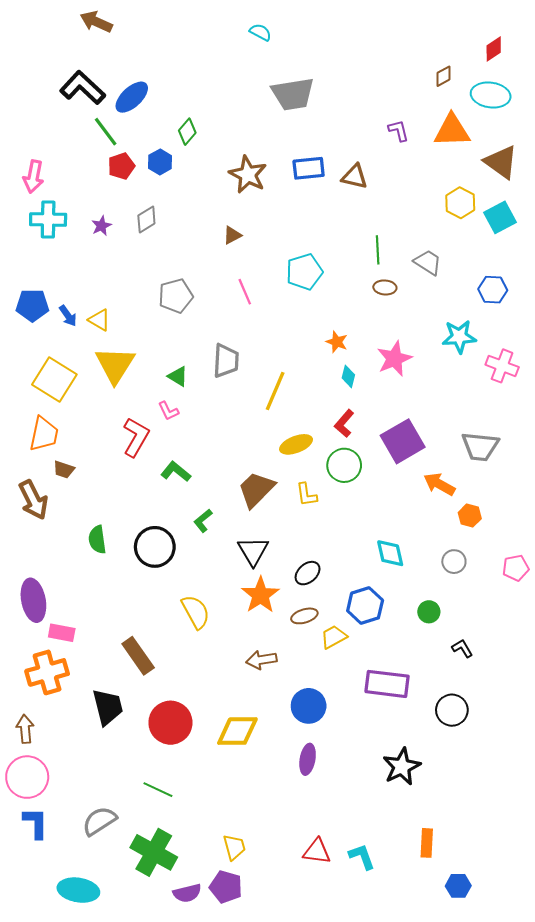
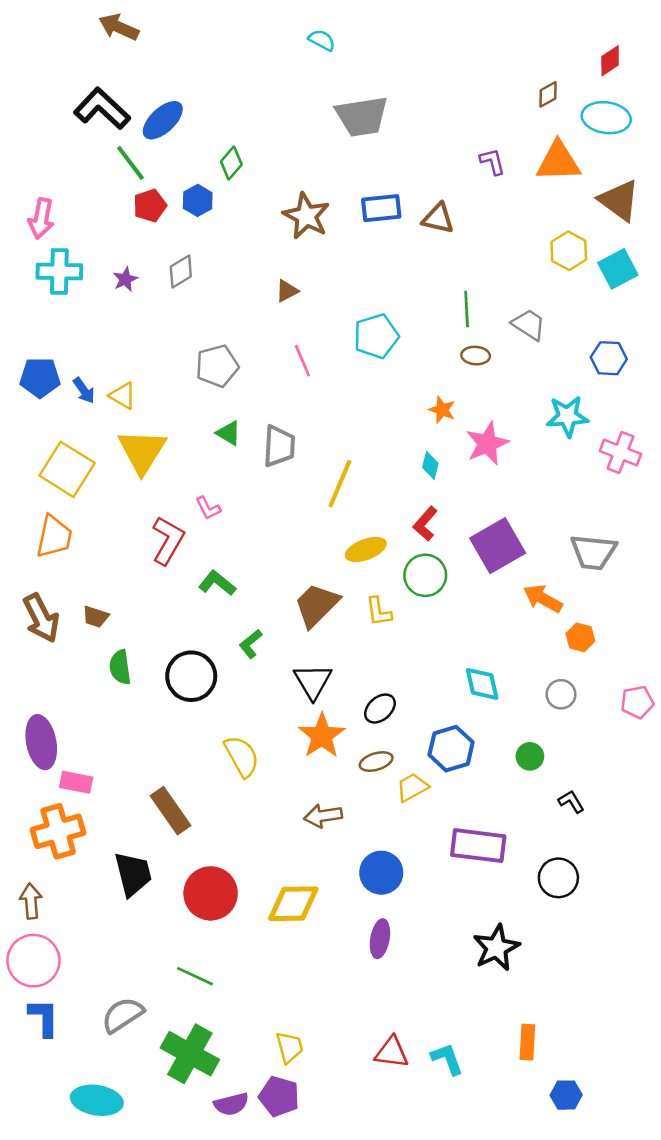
orange star: (337, 342) -> (442, 410), moved
green triangle: (178, 376) -> (229, 433), moved
brown trapezoid: (64, 470) -> (96, 617), moved

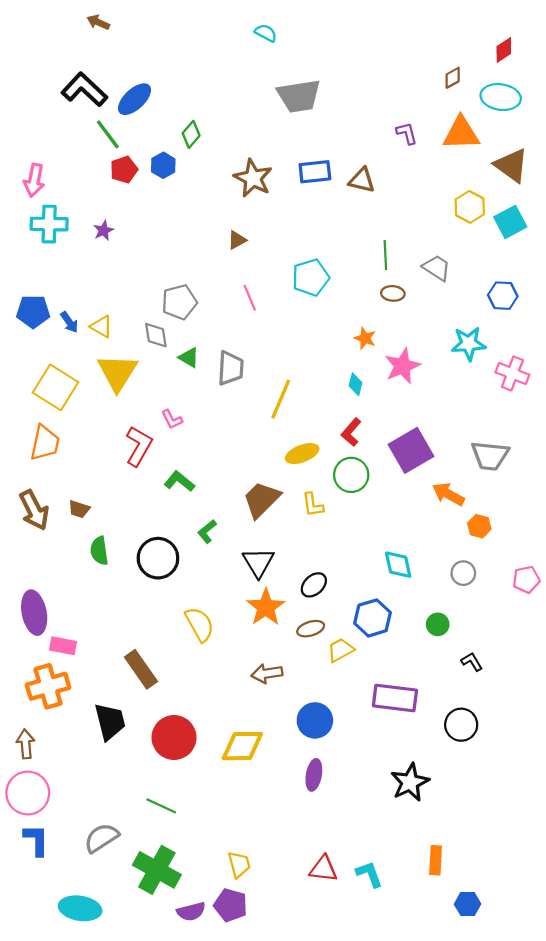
brown arrow: (119, 27) -> (98, 22), size x0.7
gray diamond: (181, 272) -> (156, 335), moved, turned -68

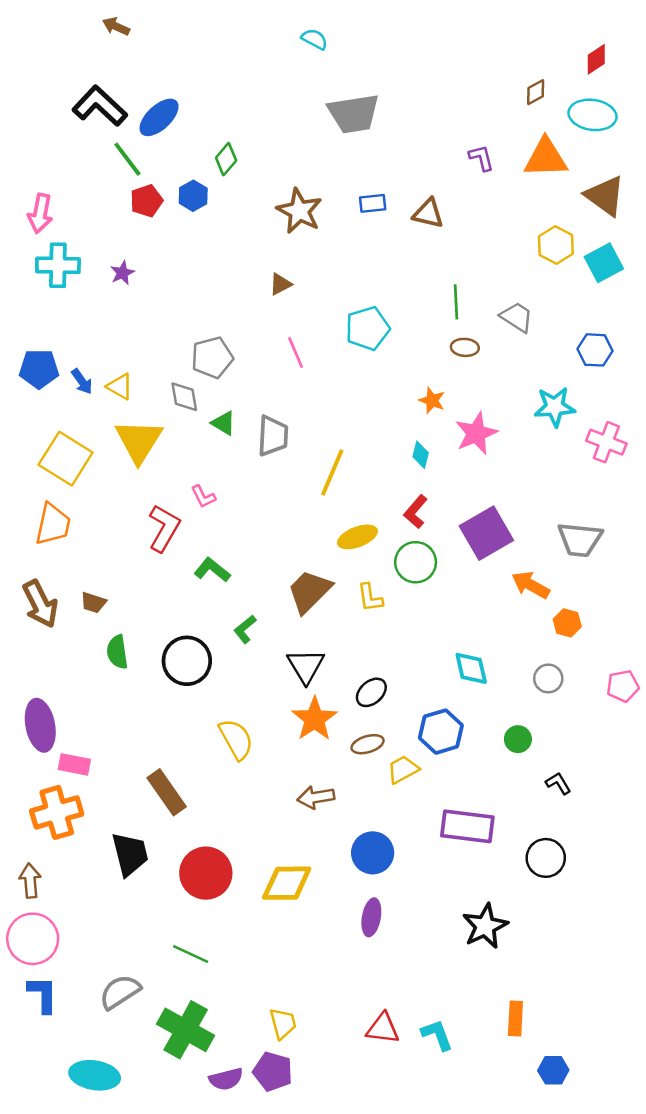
blue rectangle: (315, 172) -> (373, 203), size x0.7

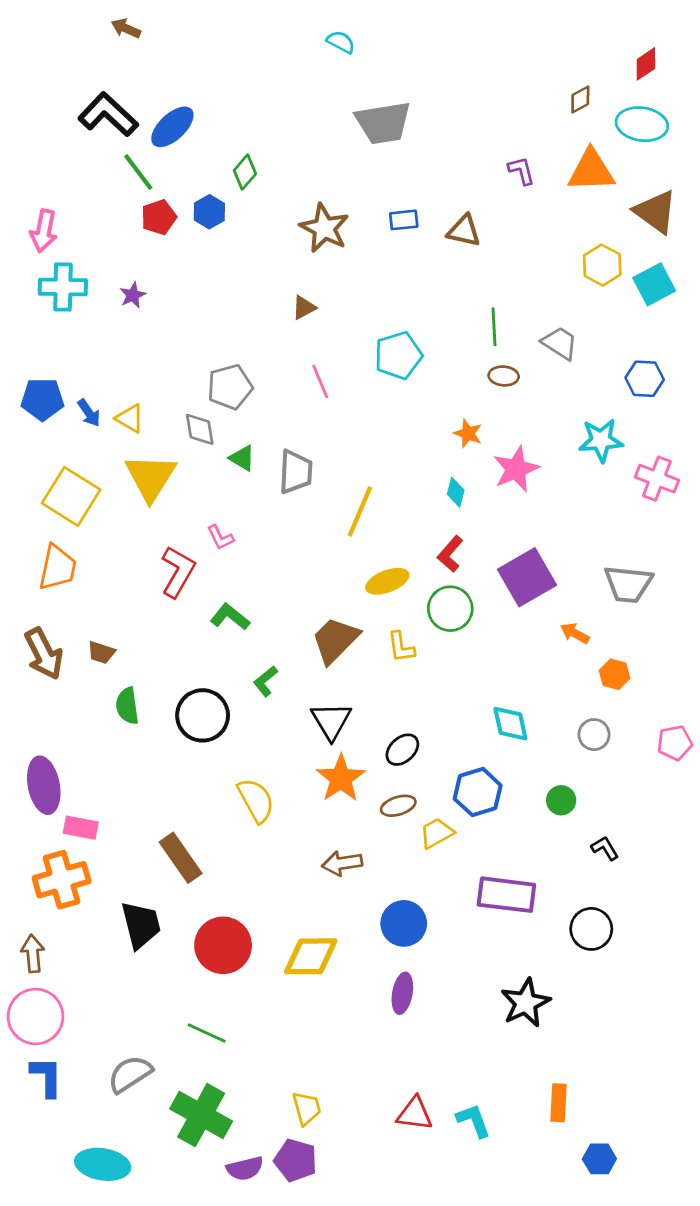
orange arrow: (531, 585) -> (575, 633), size x0.7

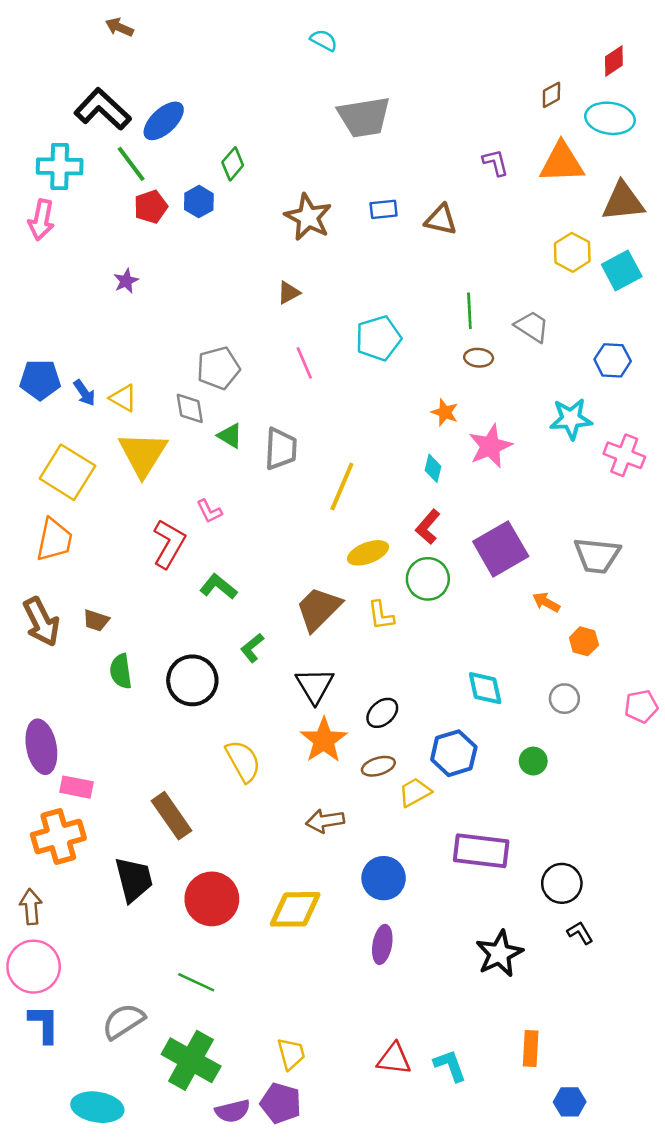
brown triangle: (656, 212) -> (623, 202), turned -42
cyan cross: (63, 287) -> (60, 166), moved
black L-shape: (605, 848) -> (580, 933), moved

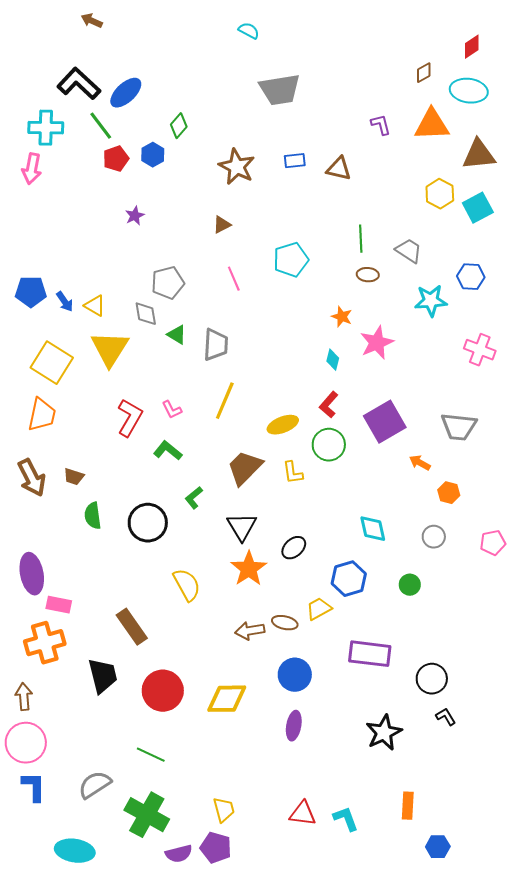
purple star: (126, 281) -> (135, 216), moved
cyan star: (571, 419) -> (431, 301), moved
yellow line: (342, 486) -> (225, 401), moved
pink L-shape: (209, 511) -> (172, 410), moved
brown ellipse: (378, 766) -> (285, 623), moved, turned 30

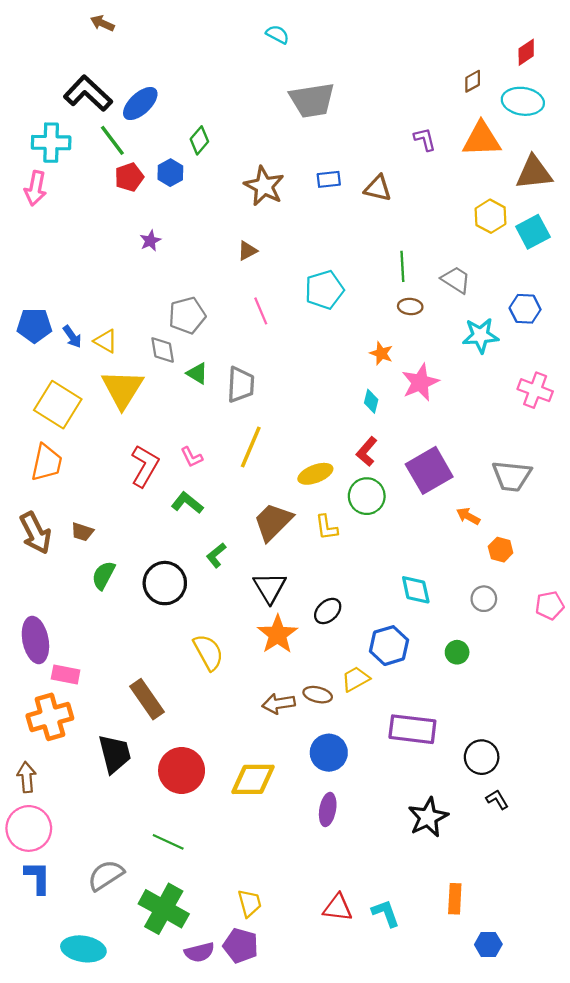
green semicircle: (93, 516) -> (103, 575), turned 36

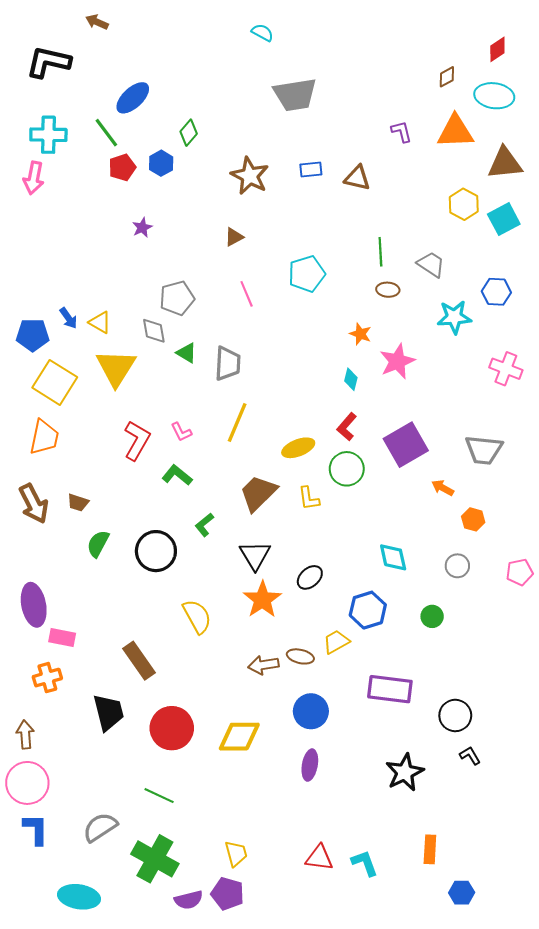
black L-shape: (88, 93) -> (48, 62), moved, turned -30
blue pentagon: (34, 325) -> (33, 335), moved
orange cross: (50, 717) -> (47, 678), size x0.7

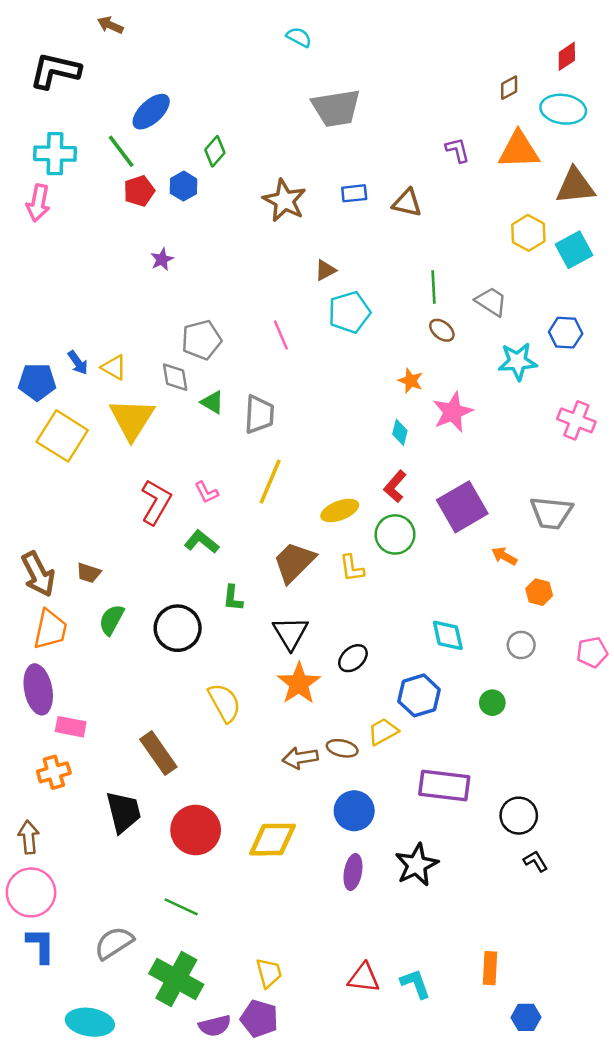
brown triangle: (234, 237) -> (325, 270), moved
brown ellipse: (388, 290) -> (442, 330), turned 35
orange trapezoid: (44, 437) -> (50, 629), moved
green L-shape: (204, 525) -> (233, 598), turned -45
black star: (405, 772) -> (417, 865), moved

